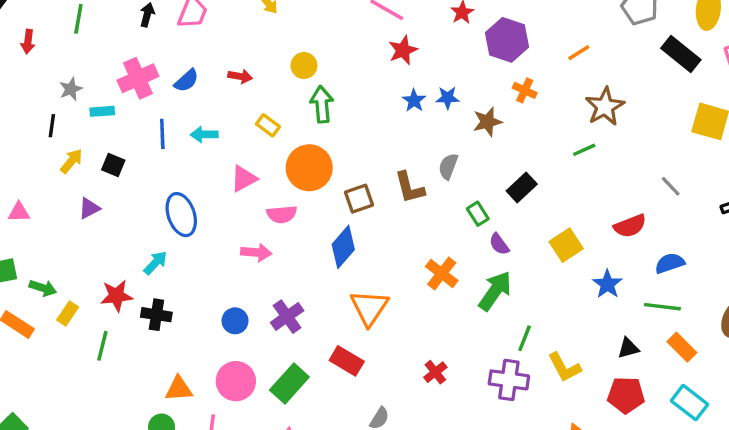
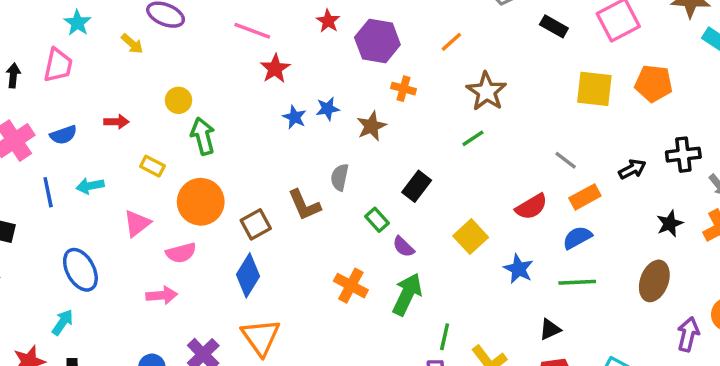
black rectangle: (681, 54) -> (554, 26), size x0.7
blue semicircle: (186, 81) -> (63, 135), turned 32
orange triangle: (369, 308) -> (261, 337), moved
orange rectangle: (682, 347) -> (585, 197), moved, turned -64

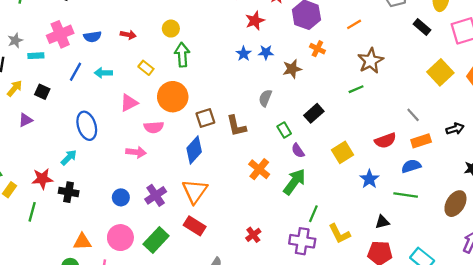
red star: (275, 69) -> (255, 21), moved
yellow square: (594, 89) -> (440, 72), turned 30
blue line: (48, 192) -> (75, 72), turned 30
brown L-shape: (304, 205) -> (236, 126), moved

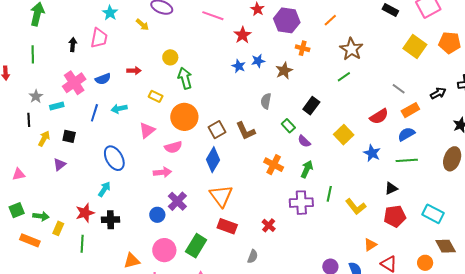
green arrow: (294, 182) -> (307, 169), size x0.7
purple cross: (156, 195) -> (177, 201), moved
red cross: (253, 235) -> (269, 225), moved
purple cross: (302, 241) -> (301, 203), moved

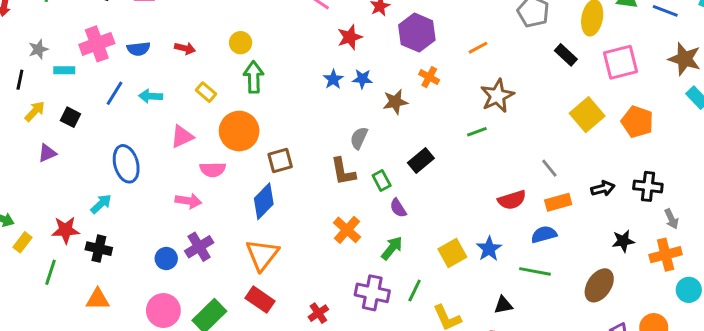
brown L-shape: (246, 131) -> (343, 172), moved
yellow square: (344, 135) -> (452, 253), moved
orange triangle: (132, 261) -> (98, 299), moved

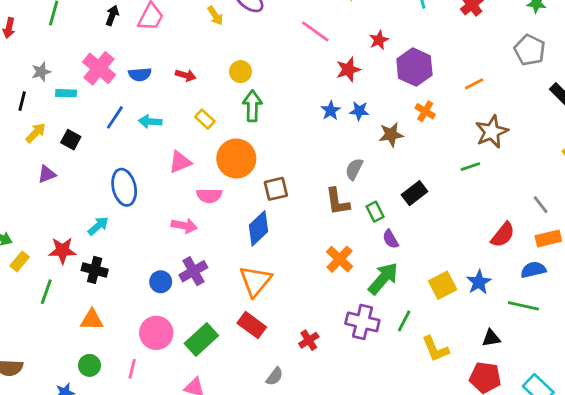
pink cross: (97, 44) -> (99, 68), turned -32
red semicircle: (512, 200) -> (503, 235), turned -36
green arrow: (392, 248) -> (383, 278), size x1.4

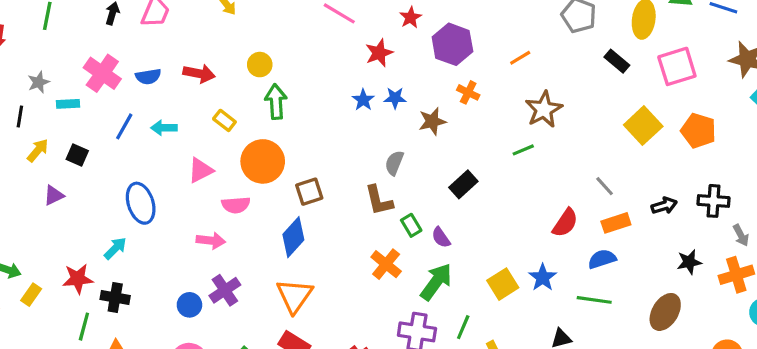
red arrow: (186, 75) -> (199, 74), size x1.4
green rectangle: (375, 212) -> (411, 225), moved
green line: (46, 292) -> (84, 327), moved

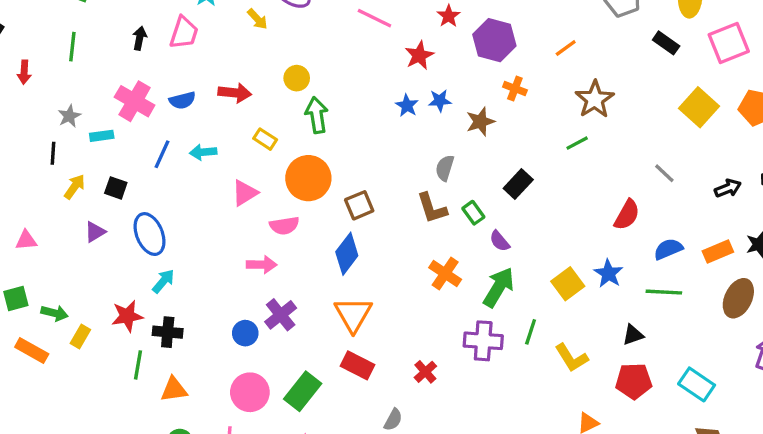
blue ellipse: (141, 203) -> (150, 234), moved
orange rectangle: (616, 223) -> (718, 251), moved
green rectangle: (411, 225) -> (473, 213), moved

